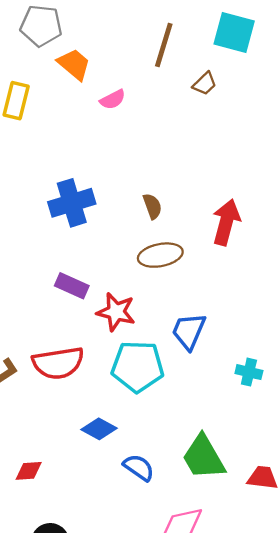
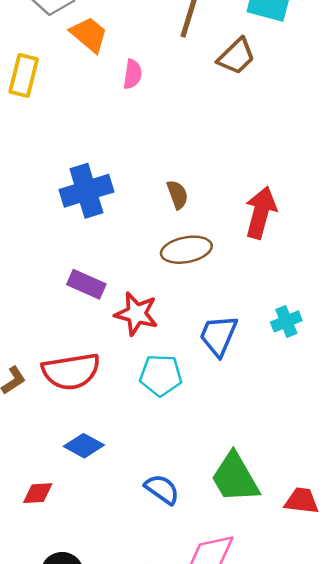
brown trapezoid: (205, 84) -> (236, 56), size x1.4
pink semicircle: (113, 99) -> (133, 74), turned -55
cyan pentagon: (138, 366) -> (161, 375), size x0.7
cyan cross: (249, 372) -> (286, 321), moved, turned -35
blue diamond: (99, 429) -> (84, 446), moved

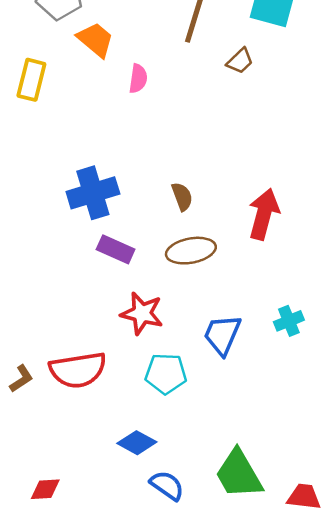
brown trapezoid: (236, 56) -> (240, 61), size x0.7
purple rectangle: (86, 284) -> (116, 249), moved
blue diamond: (84, 446) -> (137, 443), moved

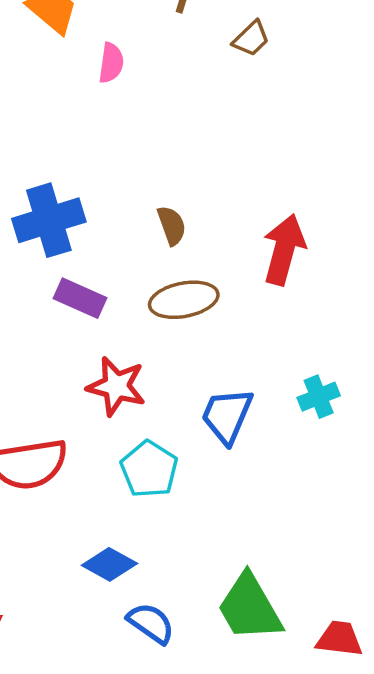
cyan pentagon: (166, 374) -> (149, 469), turned 30

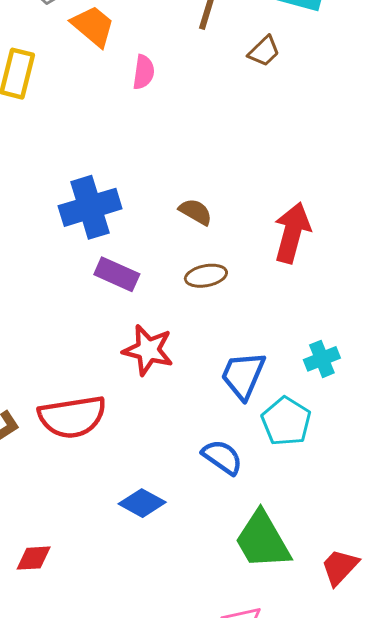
brown semicircle: (172, 225) -> (196, 212), turned -40
brown ellipse: (184, 300) -> (206, 276), size x0.7
cyan pentagon: (149, 469) -> (286, 421), moved
blue semicircle: (151, 623) -> (222, 457), moved
red trapezoid: (339, 639) -> (340, 567), turned -54

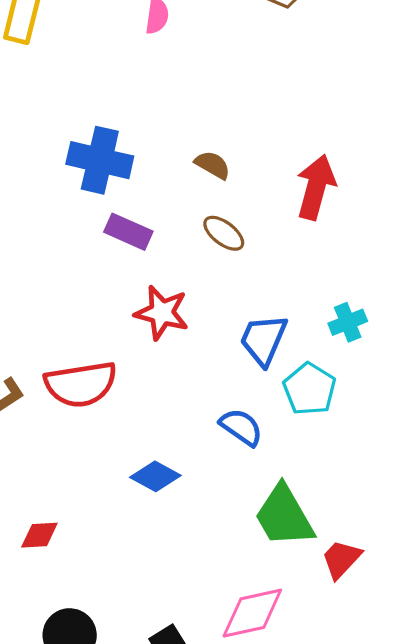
blue cross: (90, 207) -> (100, 160), turned 30
brown ellipse: (206, 276) -> (224, 233), turned 48
red trapezoid: (340, 567) -> (341, 559), moved

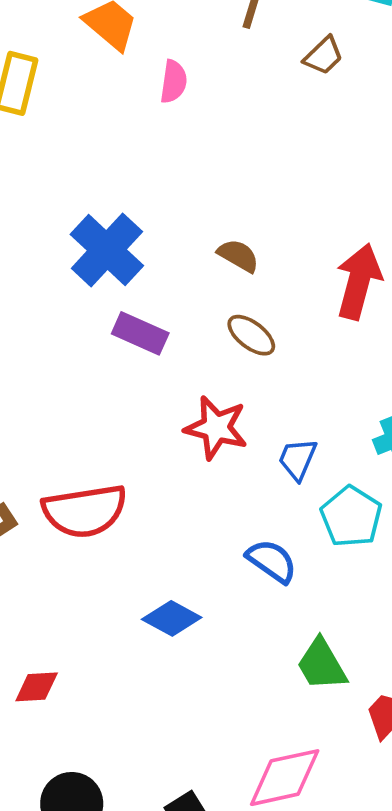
blue cross: (100, 160) -> (107, 250), turned 30
red star: (162, 313) -> (216, 428), moved
blue trapezoid: (263, 340) -> (298, 459), size x0.7
green trapezoid: (284, 516) -> (322, 665), size x0.7

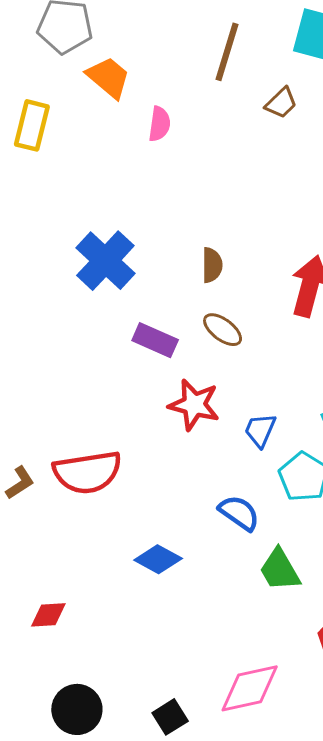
brown semicircle: (238, 256) -> (212, 265), turned 60
purple rectangle: (140, 333) -> (155, 340), moved
green trapezoid: (322, 665) -> (280, 570), moved

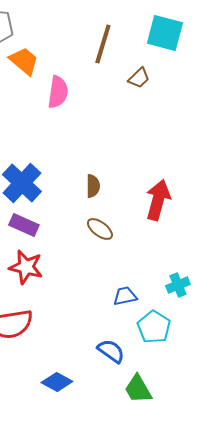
pink semicircle: (160, 124) -> (58, 92), size x1.4
purple rectangle: (155, 340) -> (24, 225), moved
red star: (194, 405) -> (26, 267), moved
blue trapezoid: (260, 430) -> (125, 296), turned 55

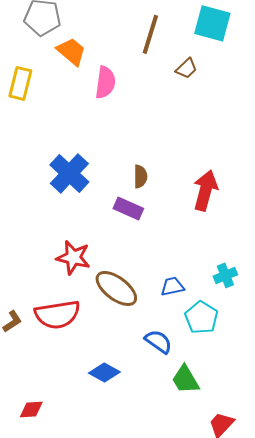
purple rectangle: (24, 225) -> (128, 208), moved
brown ellipse: (100, 229) -> (116, 288), moved, size x1.6

